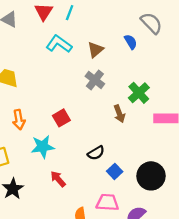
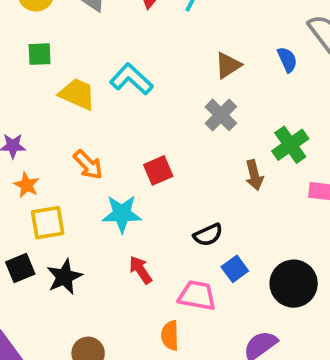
cyan L-shape: (59, 44) -> (131, 79), moved
orange arrow: (19, 120) -> (88, 165), turned -42
pink trapezoid: (107, 202) -> (197, 295), moved

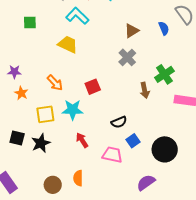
cyan L-shape: (131, 79) -> (77, 16), moved
yellow trapezoid: (77, 94) -> (68, 44), moved
yellow square: (48, 223) -> (45, 114), moved
black square: (20, 268) -> (17, 138), turned 35
orange semicircle: (170, 335) -> (78, 178), moved

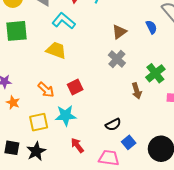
green square: (30, 22) -> (17, 31), size x1.6
red square: (93, 87) -> (75, 87), moved

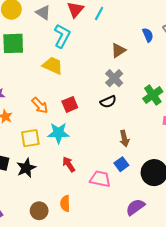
cyan L-shape: (64, 21) -> (62, 36), turned 75
blue semicircle: (151, 27) -> (148, 35), moved
brown arrow: (137, 91) -> (124, 138), moved
black semicircle: (113, 125) -> (108, 102), moved

